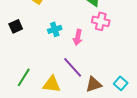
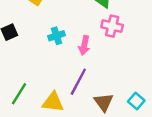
purple line: (73, 67) -> (78, 82), turned 70
brown triangle: (94, 84) -> (104, 102), turned -48

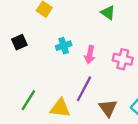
pink cross: (112, 26) -> (123, 59), moved

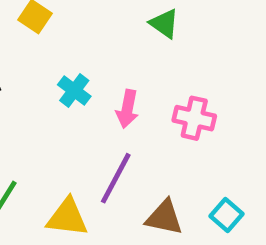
cyan cross: (64, 46) -> (74, 90), turned -35
brown triangle: (108, 108) -> (164, 217), turned -42

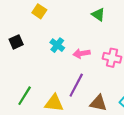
pink arrow: (127, 109) -> (81, 53), turned 70

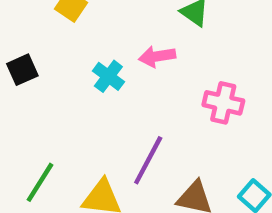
pink arrow: (81, 53) -> (157, 56), moved

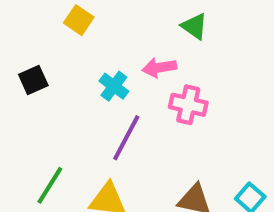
pink cross: (223, 103) -> (188, 105), moved
purple line: (148, 160) -> (126, 138), moved

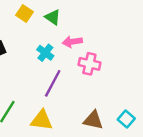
green triangle: (194, 26) -> (53, 17), moved

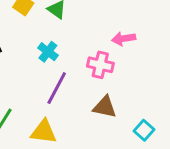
pink arrow: (72, 42) -> (124, 39), moved
brown triangle: (93, 120) -> (105, 107), moved

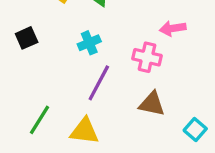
cyan cross: (48, 52) -> (89, 43), turned 30

